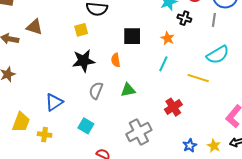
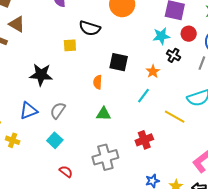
brown triangle: (34, 27) -> (17, 24), moved
black star: (84, 61) -> (41, 75), moved
gray semicircle: (96, 91) -> (58, 110), moved

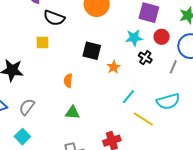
black semicircle: (90, 28) -> (54, 18), moved
black square: (119, 62) -> (92, 51), moved
orange star: (153, 71) -> (114, 67), moved
cyan line: (143, 96) -> (128, 97), moved

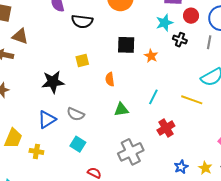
yellow square: (42, 42) -> (82, 60), moved
cyan line: (128, 97) -> (153, 97), moved
gray semicircle: (27, 107) -> (76, 114), turned -90

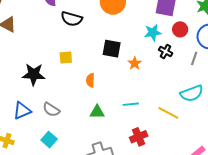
cyan line: (153, 97) -> (131, 104), turned 49

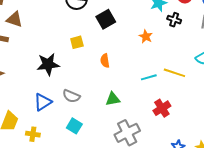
black square: (112, 49) -> (106, 19), moved, turned -30
green triangle: (97, 112) -> (113, 99), moved
yellow line: (168, 113) -> (174, 73), moved

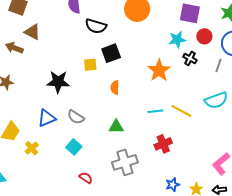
black square: (106, 19) -> (111, 53), moved
orange star: (146, 36) -> (159, 70), size x1.6
yellow cross: (33, 134) -> (32, 148), turned 32

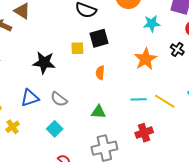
cyan star: (177, 40) -> (152, 24), moved

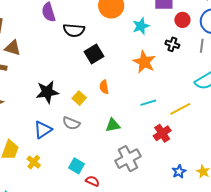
yellow square: (77, 48) -> (79, 98), moved, turned -32
yellow line: (165, 101) -> (180, 109), moved, turned -45
cyan square: (55, 129) -> (76, 166), moved

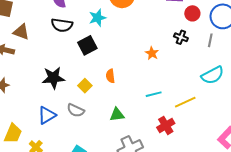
cyan star: (141, 26) -> (97, 18), moved
black semicircle: (74, 30) -> (62, 25), moved
black square: (94, 54) -> (87, 45), moved
orange star: (144, 62) -> (152, 53), size x0.6

